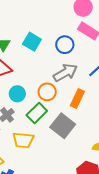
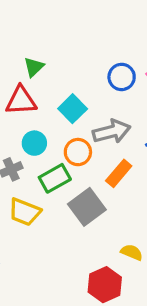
cyan square: (32, 42) -> (73, 109), moved
blue circle: (65, 45) -> (122, 77), moved

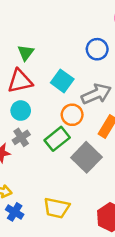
cyan circle: (34, 143) -> (21, 111), moved
yellow trapezoid: (25, 212) -> (57, 208), moved

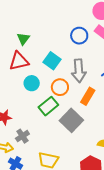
gray arrow: (96, 94) -> (79, 71), turned 110
cyan circle: (21, 111) -> (32, 83), moved
gray cross: (21, 137) -> (22, 136), moved

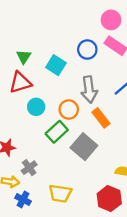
cyan square: (52, 61) -> (56, 65), moved
orange rectangle: (88, 96) -> (101, 118), turned -66

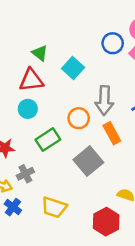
blue circle: (87, 50) -> (113, 43), moved
green triangle: (24, 57) -> (40, 53), turned -35
cyan circle: (36, 107) -> (28, 109), moved
green rectangle: (57, 132) -> (48, 140), moved

